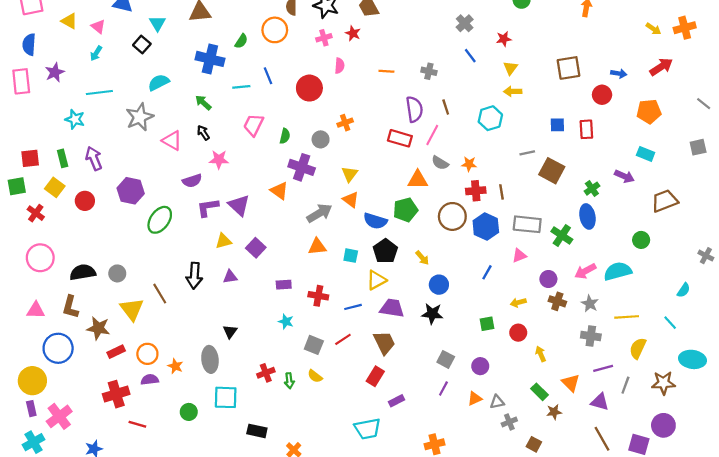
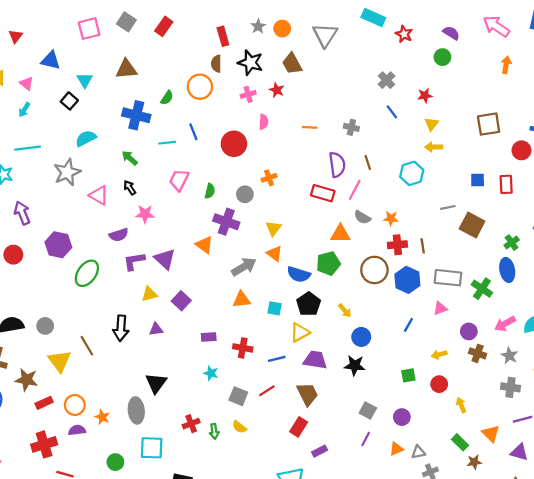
black triangle: (230, 332) -> (156, 383), size x1.5

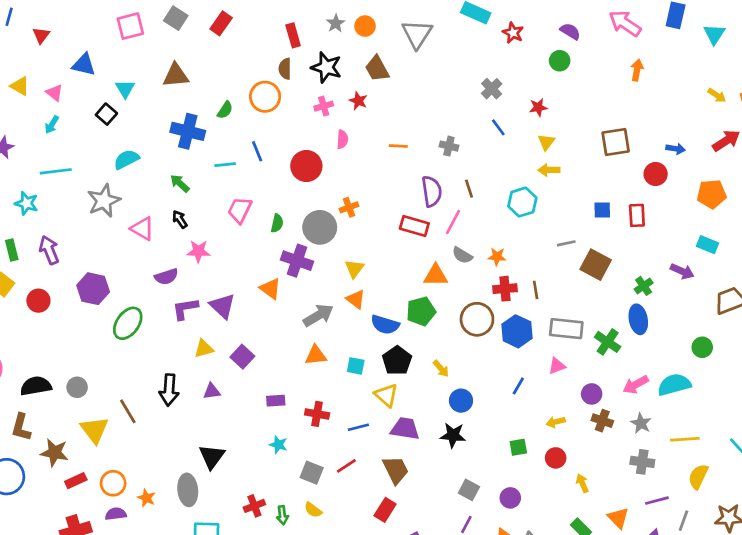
gray circle: (245, 194) -> (320, 227), size x1.6
yellow triangle: (300, 333) -> (386, 395), turned -50

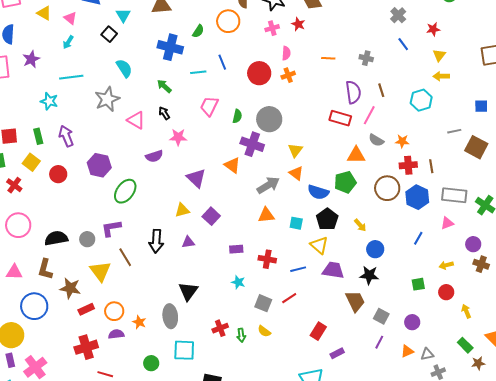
cyan semicircle: (126, 159) -> (124, 68), turned 84
orange cross: (349, 207) -> (288, 75), moved
purple L-shape: (185, 309) -> (111, 228), moved
brown trapezoid: (396, 470) -> (355, 301), moved

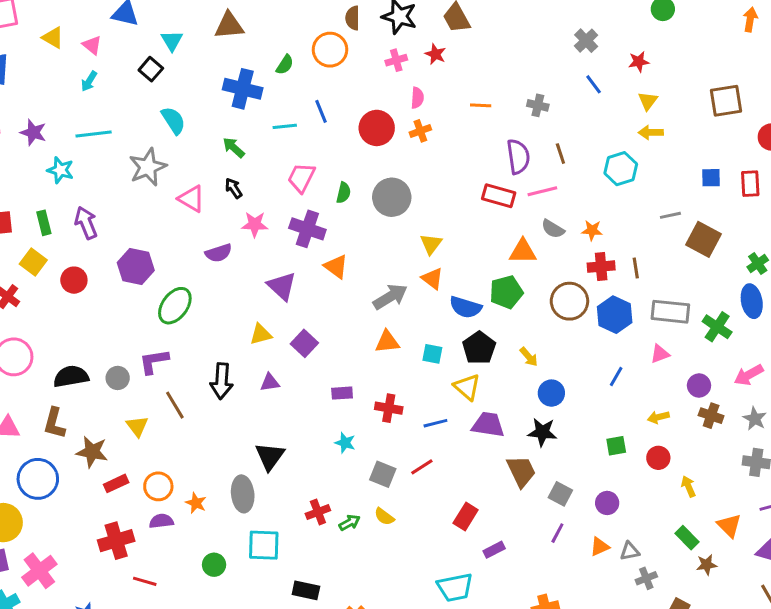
purple star: (31, 59) -> (33, 132), moved, turned -30
pink line: (369, 115) -> (542, 191), turned 48
purple cross: (252, 144) -> (307, 229), moved
yellow triangle: (100, 271) -> (137, 426), size x0.7
green arrow: (241, 335) -> (350, 523), turned -112

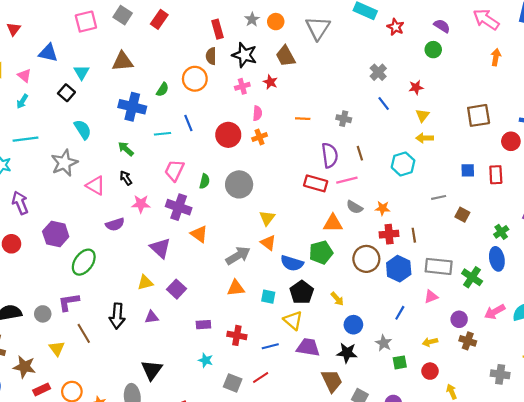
brown square: (704, 239) -> (462, 215), size x0.6
gray star: (755, 419) -> (384, 343), moved

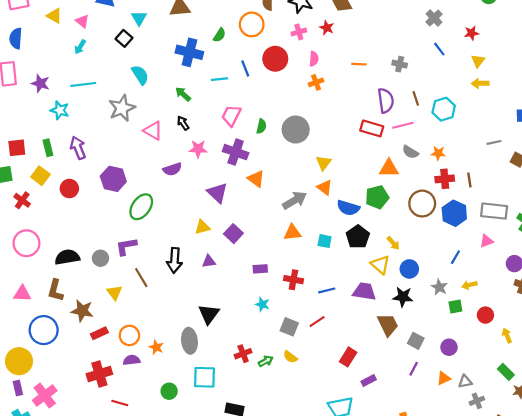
red circle: (228, 135) -> (275, 59), moved
cyan hexagon: (403, 164) -> (444, 109), moved
yellow triangle: (293, 320) -> (380, 265), moved
yellow arrow: (430, 342) -> (469, 285), moved

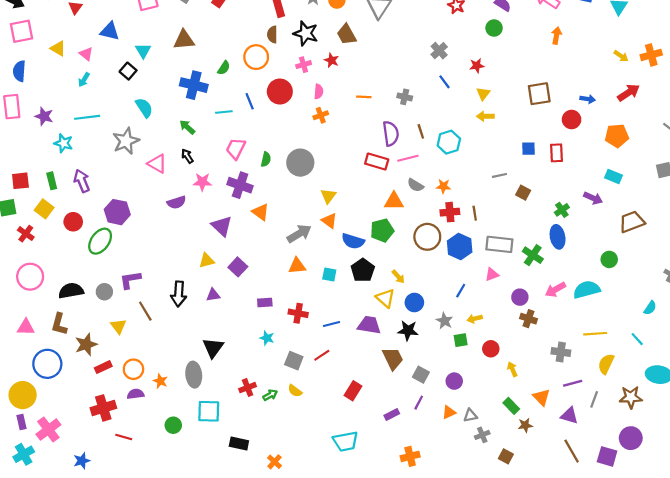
green ellipse: (141, 207) -> (100, 241), moved
brown star: (82, 311) -> (86, 344), turned -30
purple rectangle: (369, 380) -> (392, 414), moved

